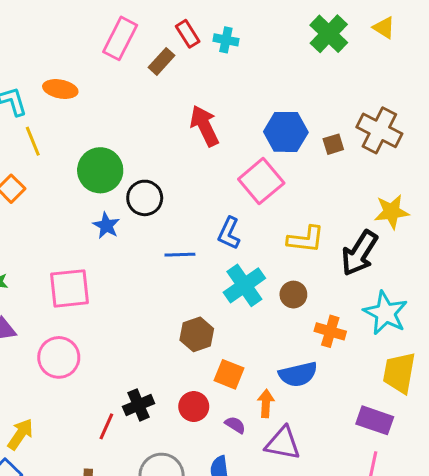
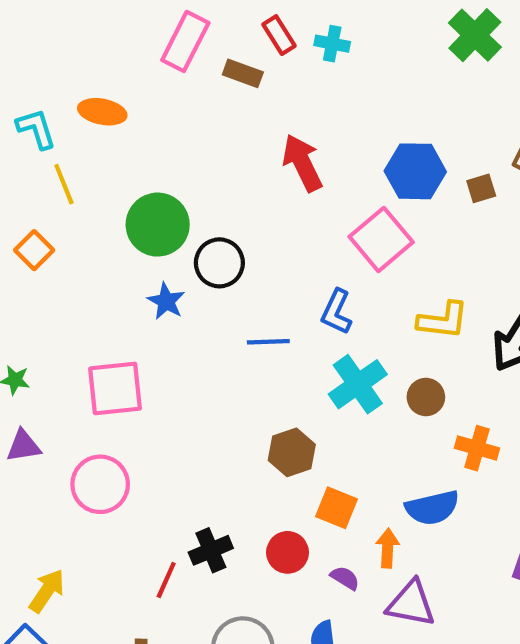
brown rectangle: (162, 61) -> (243, 73), turned 68

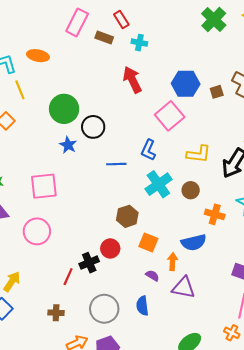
cyan cross: (332, 44) -> (139, 43), moved
red circle: (288, 552) -> (110, 248), moved

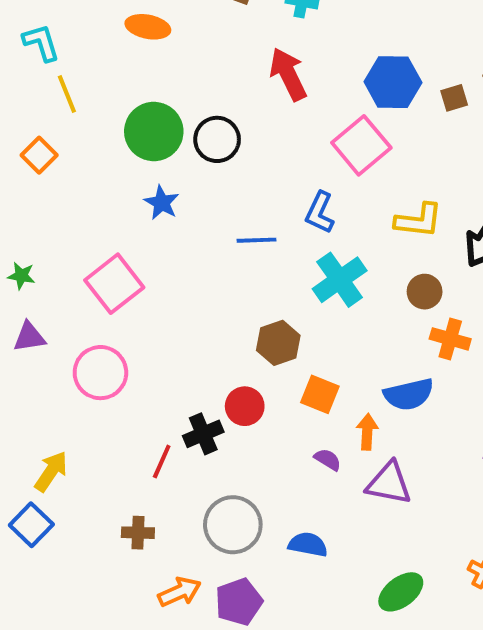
orange ellipse: (38, 56) -> (148, 27), moved
black circle: (93, 127) -> (217, 139), moved
pink square: (44, 186) -> (114, 284), turned -32
brown circle: (191, 190) -> (425, 292), moved
blue semicircle: (142, 306) -> (308, 545), moved, turned 108

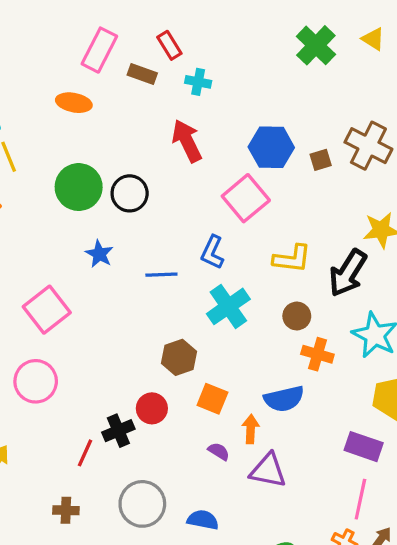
blue star: (162, 203) -> (99, 254), moved

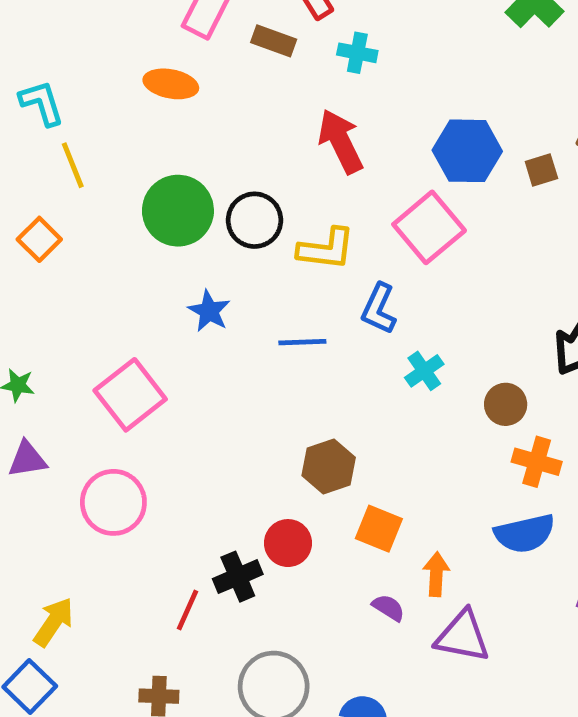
yellow L-shape: (292, 259) -> (326, 249), moved
cyan cross: (228, 306) -> (424, 371), moved, size x0.6
blue semicircle: (284, 399) -> (525, 533), moved

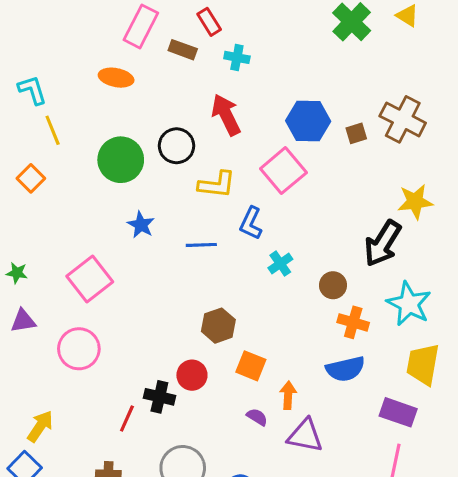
black circle: (254, 220) -> (176, 146), moved
black cross: (238, 577) -> (159, 397), turned 36

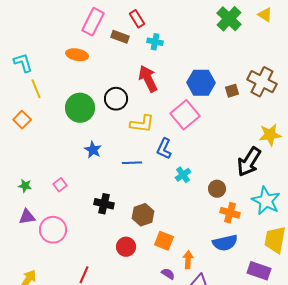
green star: (17, 273) -> (25, 186), moved
pink square: (90, 279) -> (60, 185), size x0.5
purple triangle: (23, 321) -> (27, 217), moved
black cross: (159, 397) -> (104, 204), moved

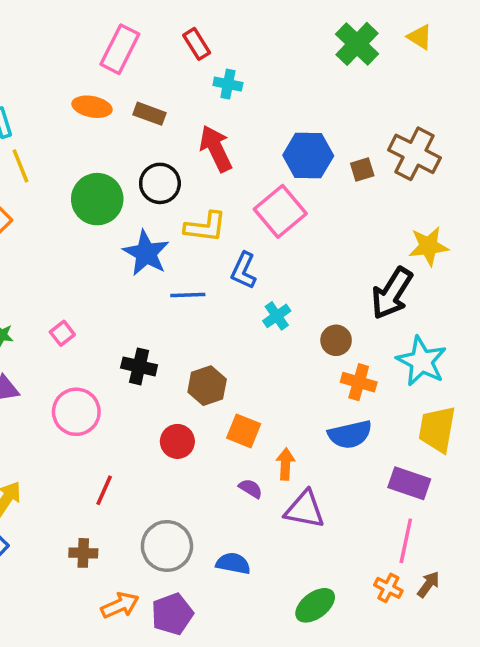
brown rectangle: (120, 37) -> (150, 114), moved
blue star: (93, 150) -> (146, 253), moved, size x1.5
pink circle: (53, 230) -> (76, 412), moved

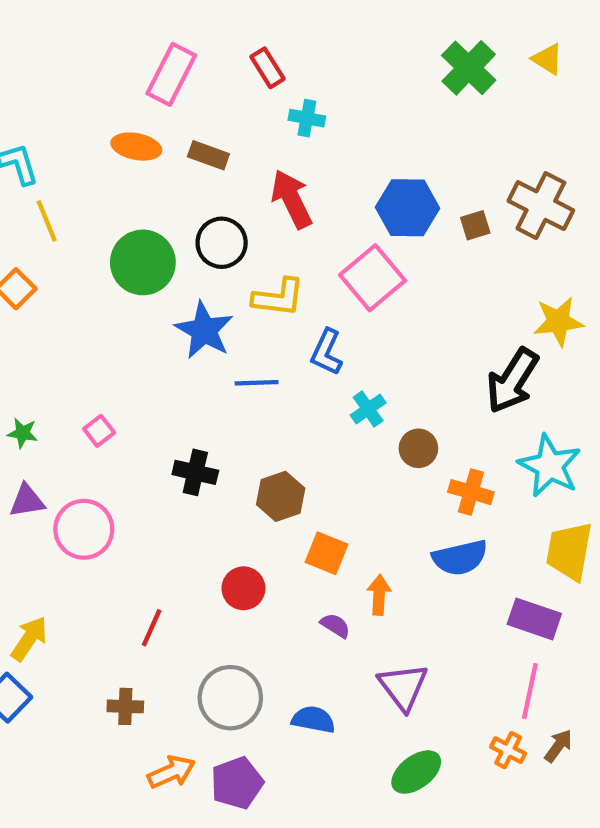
brown circle: (336, 340) -> (418, 448), moved
pink circle: (76, 412) -> (84, 529), moved
red circle: (177, 441) -> (243, 588), moved
purple triangle: (305, 509) -> (403, 687), moved, turned 42

